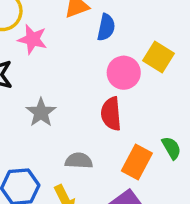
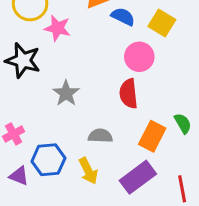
blue semicircle: (106, 27) -> (123, 17), turned -75
yellow square: (158, 57) -> (162, 23), moved

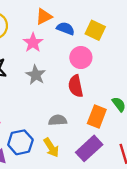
pink star: (57, 28) -> (33, 43), moved, turned 30
gray star: (66, 93) -> (36, 75), moved

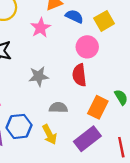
yellow square: (95, 30) -> (104, 21), turned 30
gray star: (36, 75) -> (39, 76), moved, turned 30

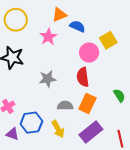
yellow square: (104, 21) -> (108, 40), moved
orange rectangle: (98, 107) -> (87, 104), moved

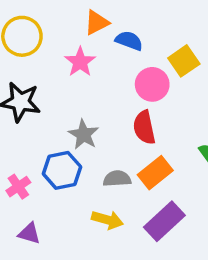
gray star: (48, 79) -> (84, 135), turned -30
orange rectangle: (87, 104) -> (155, 173), turned 30
blue hexagon: (31, 123) -> (62, 170), moved
yellow arrow: (58, 129) -> (107, 220), turned -42

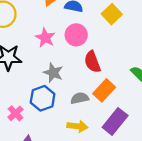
pink star: (80, 62) -> (45, 38), moved
pink circle: (152, 84) -> (76, 35), moved

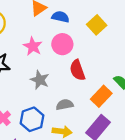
orange rectangle: (104, 90) -> (101, 96), moved
blue hexagon: (43, 98) -> (32, 119), moved

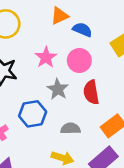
gray star: (40, 80) -> (58, 89), moved
blue hexagon: (32, 119) -> (33, 114), moved

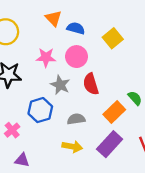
orange triangle: (59, 16) -> (54, 18), turned -42
pink star: (46, 57) -> (46, 57), turned -30

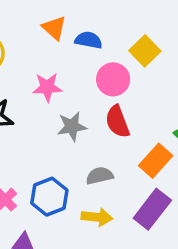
pink circle: (77, 57) -> (113, 79), moved
gray star: (60, 85) -> (72, 126), turned -30
blue hexagon: (40, 110) -> (49, 197), moved

